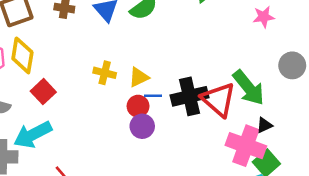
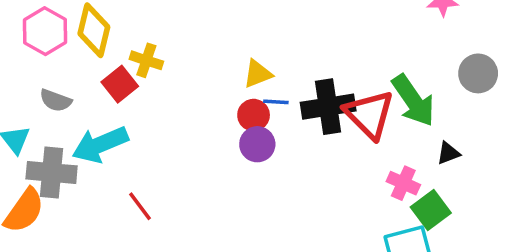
yellow cross: (105, 73) -> (146, 60), moved
black triangle: (264, 125) -> (448, 153), moved
pink cross: (246, 146) -> (403, 183), size x0.6

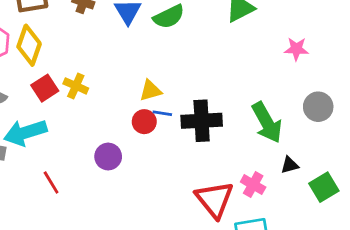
yellow cross: (146, 60) -> (76, 86), moved
red triangle: (369, 114) -> (215, 199), moved
purple circle: (257, 144) -> (108, 157), moved
green square: (431, 210) -> (324, 187), moved

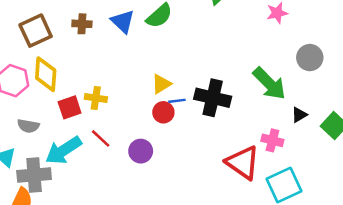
red square: (45, 88) -> (70, 107), turned 30
black cross: (202, 121) -> (213, 98), turned 32
red line: (51, 183) -> (101, 138), moved

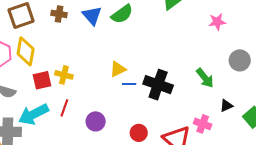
green arrow: (269, 84) -> (205, 78), size x0.7
red circle: (163, 112) -> (139, 133), moved
red line: (101, 138) -> (64, 108), turned 60

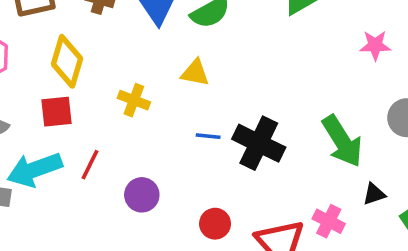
yellow diamond: (26, 51) -> (67, 61), moved
yellow triangle: (118, 69) -> (195, 73), moved, turned 30
yellow cross: (64, 75) -> (134, 100), moved
green arrow: (205, 78) -> (342, 141), size x1.4

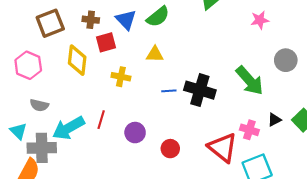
red square: (57, 112) -> (106, 42), moved
black triangle: (374, 194) -> (274, 120), moved
red circle: (215, 224) -> (170, 149), moved

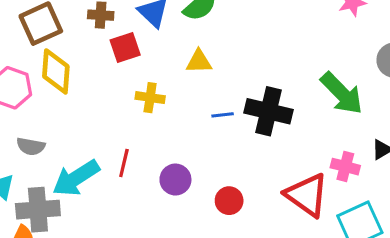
yellow diamond: (77, 60) -> (56, 71), moved

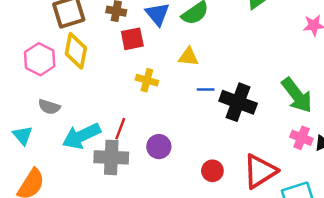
blue line: (223, 115) -> (206, 89), moved
pink cross: (345, 167) -> (301, 138), moved
red triangle: (307, 195) -> (260, 171), turned 45
red circle: (229, 201) -> (212, 171), moved
gray cross: (38, 210) -> (111, 157), moved

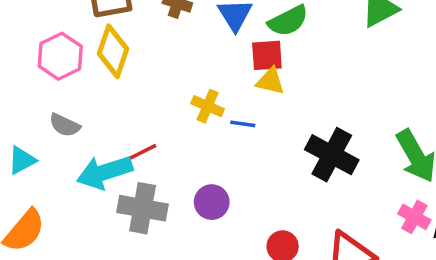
red square: (132, 39) -> (267, 55), moved
blue line: (206, 89) -> (243, 124), moved
red line: (120, 129) -> (142, 152), moved, turned 35
cyan triangle: (23, 135) -> (22, 160), turned 35

